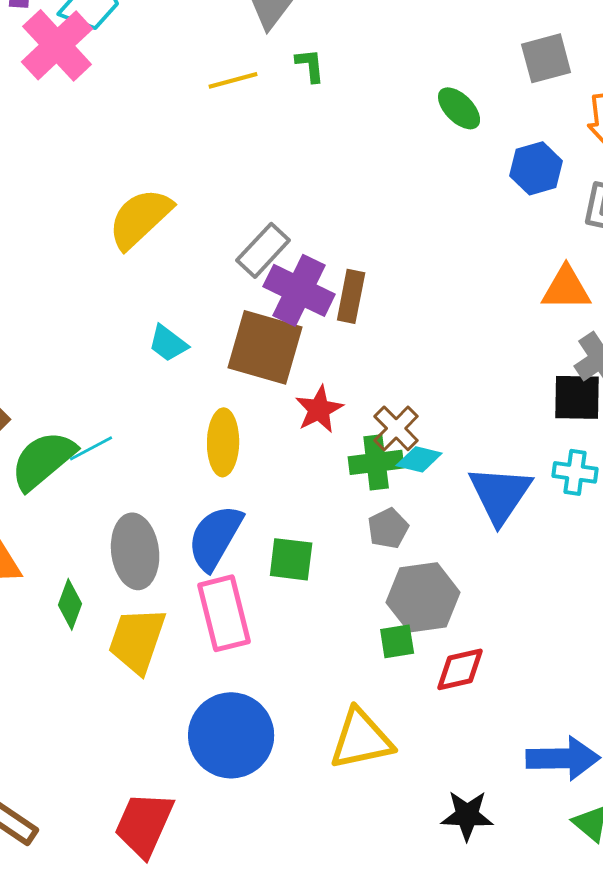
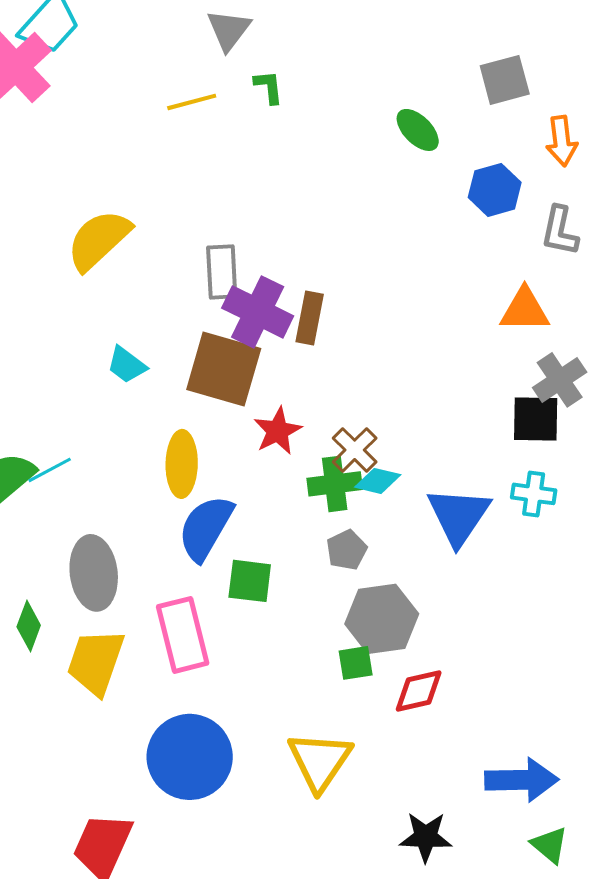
gray rectangle: (263, 250) -> (222, 272), turned -46
blue semicircle: (215, 537) -> (206, 528), moved
yellow triangle: (361, 739) -> (320, 761), turned -44

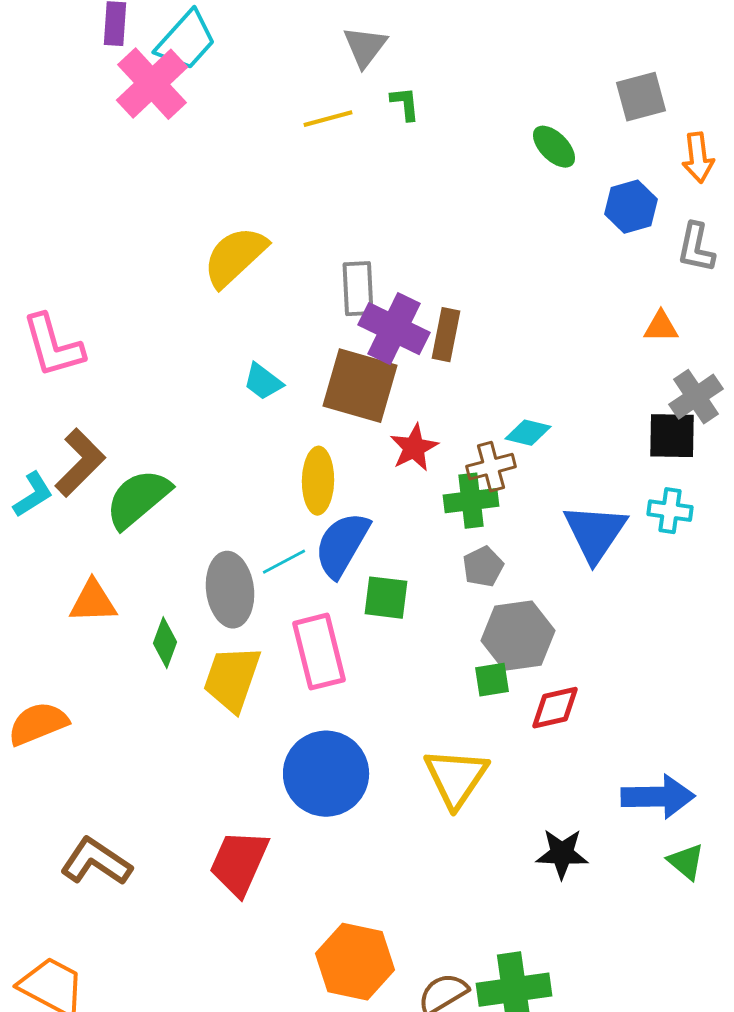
orange triangle: (525, 310) -> (661, 327), size x0.7
brown cross: (355, 450) -> (491, 467), turned 30
cyan line: (50, 470) -> (284, 562), moved
cyan diamond: (378, 481) -> (528, 433), moved

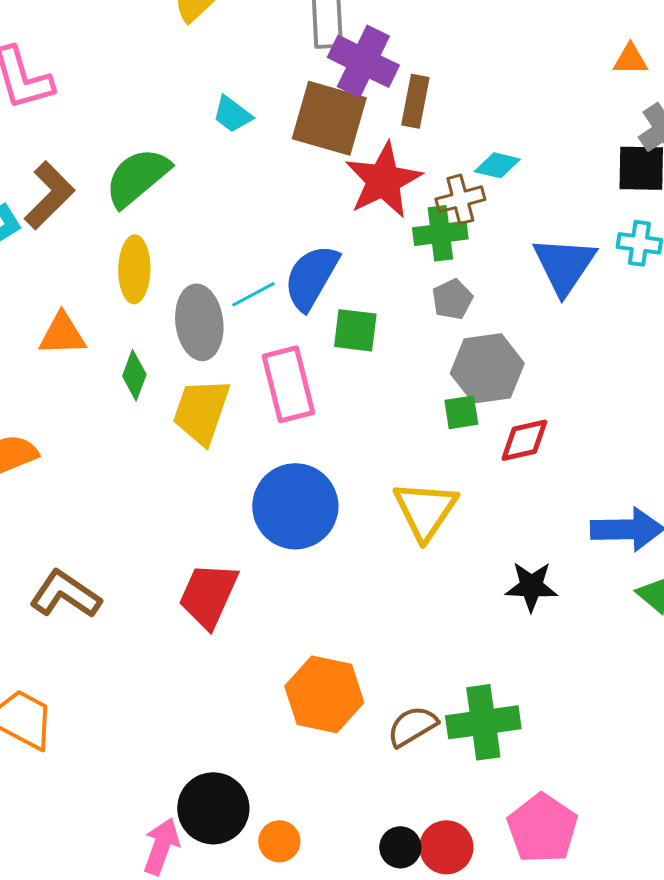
brown rectangle: (446, 335) -> (415, 101), moved
red star: (414, 448) -> (383, 180), size x1.6
yellow ellipse: (318, 481) -> (134, 269), moved
green semicircle: (138, 499) -> (137, 177), moved

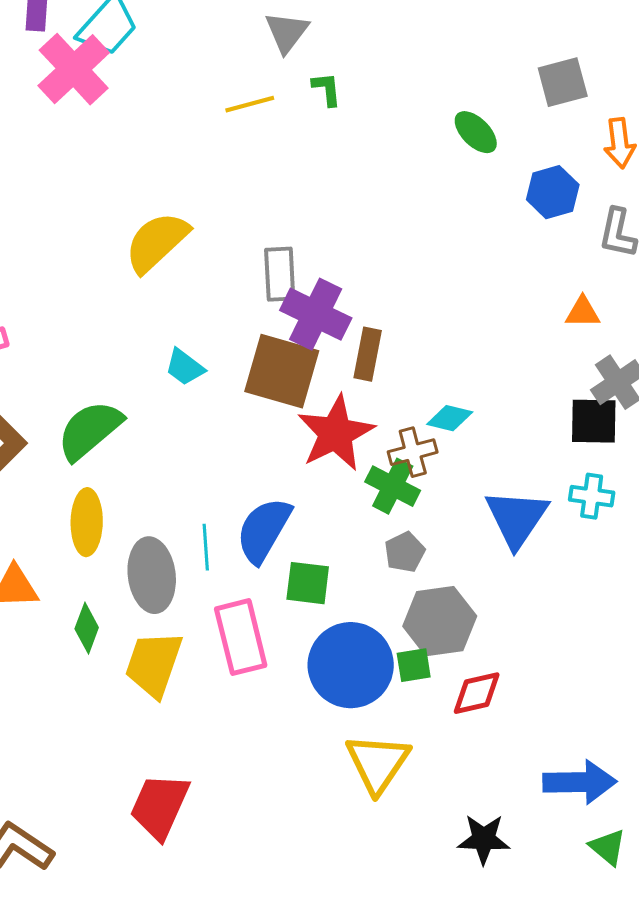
green cross: (440, 233) -> (393, 486), turned 34
cyan line: (253, 294) -> (206, 547), turned -66
blue circle: (295, 506) -> (351, 665), moved
red trapezoid: (208, 595) -> (160, 806), moved

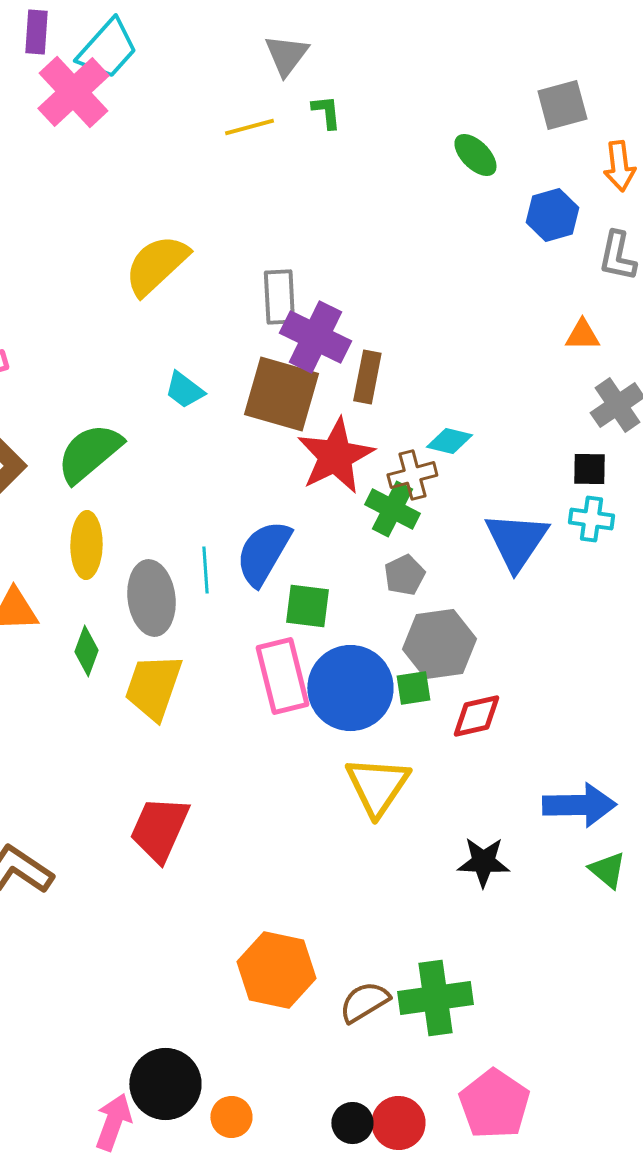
black square: (594, 421) -> (589, 469), moved, size x0.7
pink rectangle: (241, 637) -> (282, 676), moved

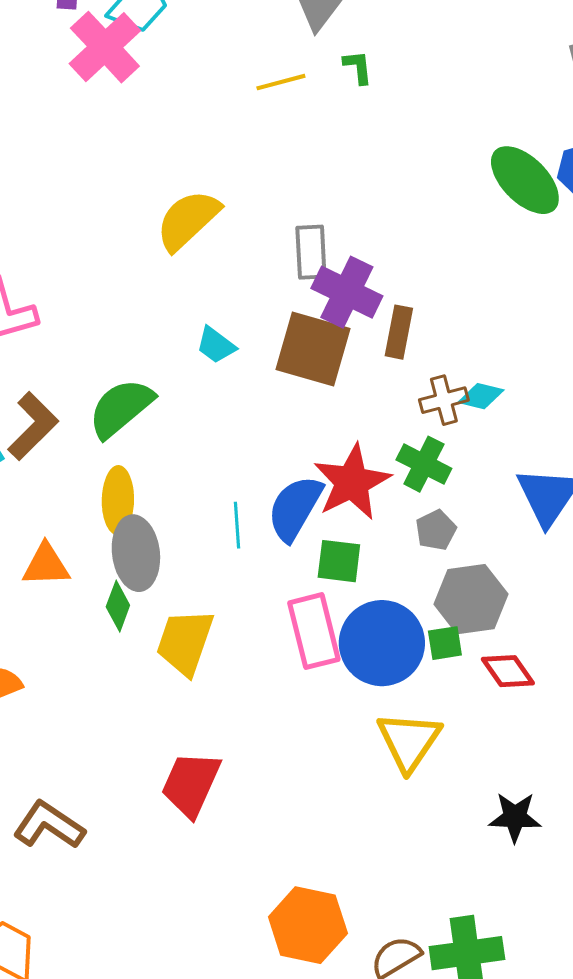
green ellipse: (475, 155) -> (525, 180), moved, size x1.6
red star: (335, 456) -> (352, 482), moved
brown cross: (412, 475) -> (444, 400), moved
gray ellipse: (151, 598) -> (136, 553), moved
red diamond: (476, 716) -> (508, 671), turned 68

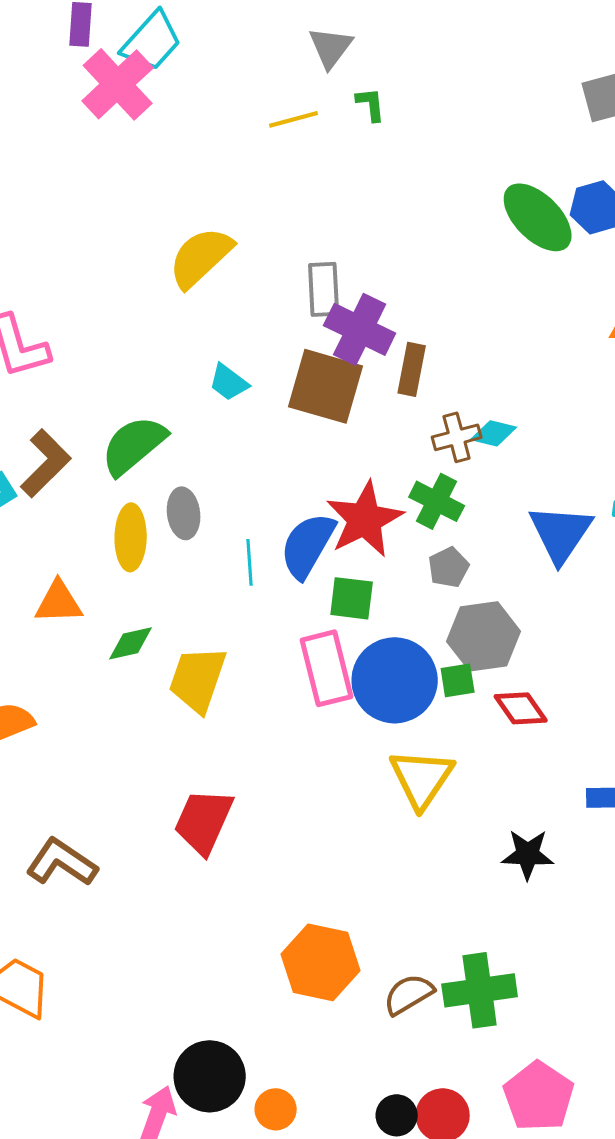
gray ellipse: (136, 553) -> (184, 513), moved, size x0.7
green diamond: (118, 606) -> (131, 643), turned 57

